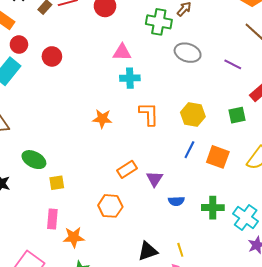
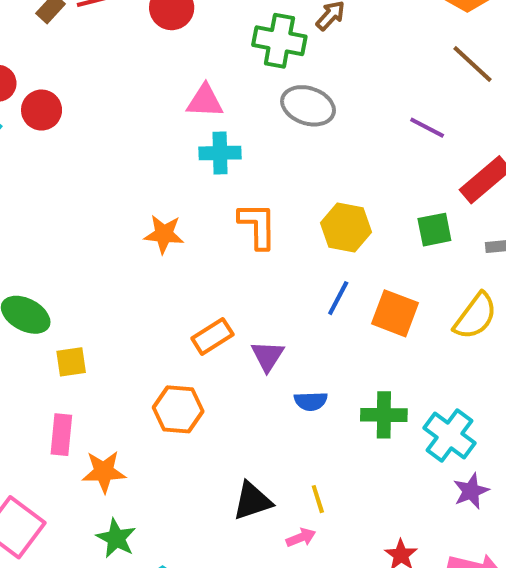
gray ellipse: (188, 53) -> (308, 106), moved
red circle: (52, 56) -> (42, 110), moved

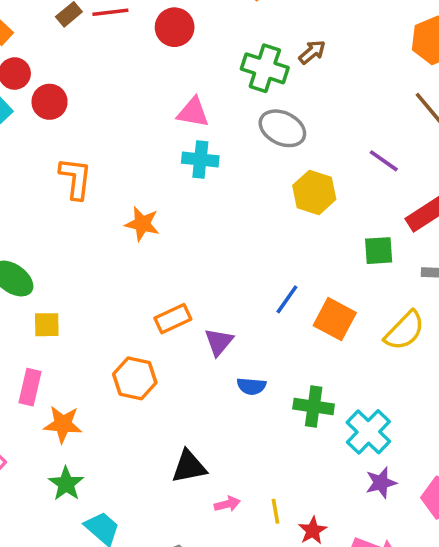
orange L-shape: (258, 225) -> (75, 178), moved
yellow hexagon: (346, 228) -> (314, 192), moved
yellow line: (318, 499) -> (276, 511), moved

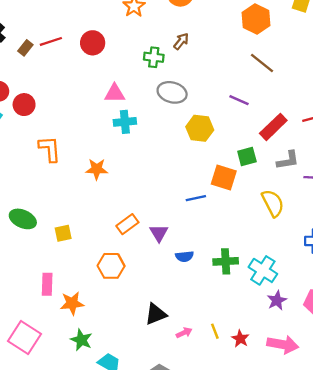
green cross: (265, 68) -> (154, 57), size x0.7
blue line: (287, 299) -> (196, 198), turned 54
orange square: (335, 319) -> (224, 178), moved
yellow square: (47, 325) -> (63, 233), moved
yellow semicircle: (405, 331) -> (273, 203), turned -60

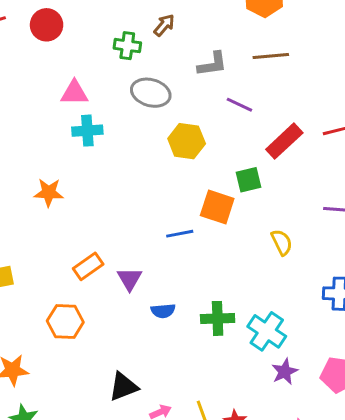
brown line: (262, 63) -> (271, 56), turned -45
gray L-shape: (288, 160) -> (212, 64), moved
yellow semicircle: (273, 203) -> (282, 242), size x0.7

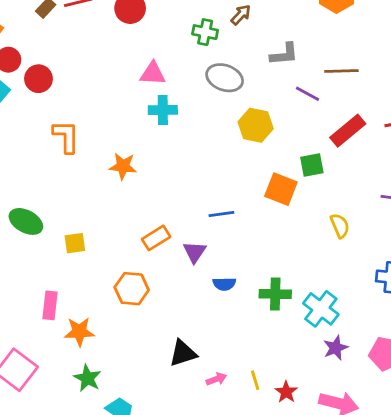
brown line: (271, 56) -> (341, 71), moved
blue line: (180, 234) -> (221, 214), moved

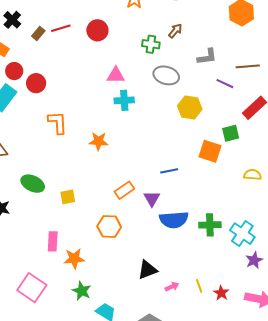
yellow semicircle: (340, 226) -> (252, 175), turned -60
blue semicircle: (224, 284) -> (174, 220), size x1.8

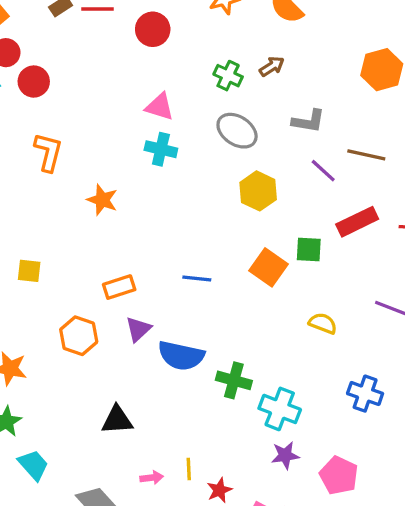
purple triangle: (152, 199) -> (138, 329), moved
cyan cross: (242, 234) -> (280, 409), turned -30
pink arrow: (172, 287) -> (152, 478), moved

